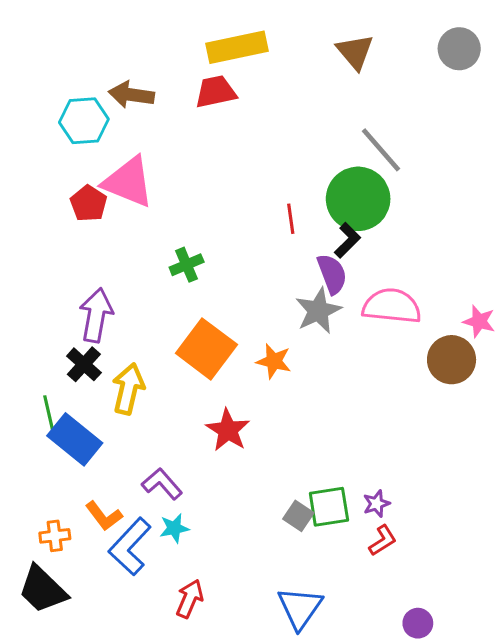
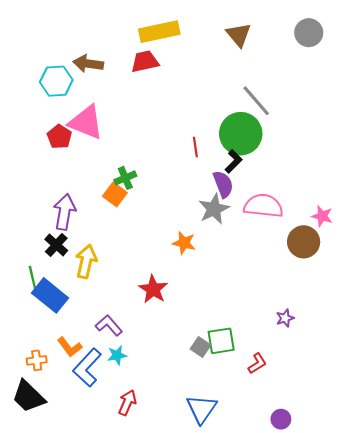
orange square: (206, 349) -> (115, 194), moved, size x0.6
purple star: (376, 504) -> (285, 318), moved

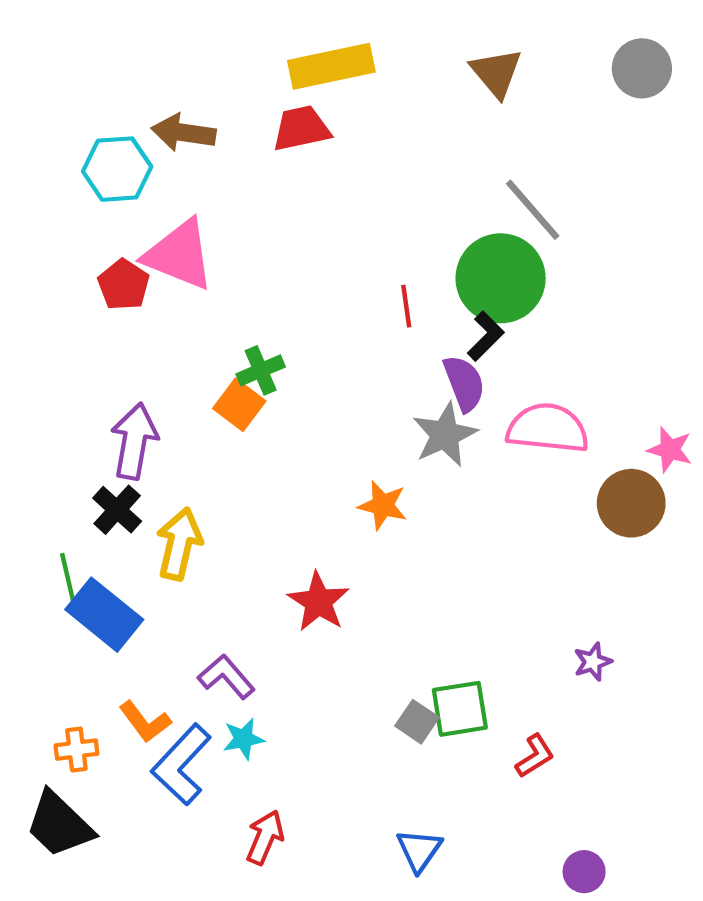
blue triangle: (202, 409) -> (419, 850), size x0.7

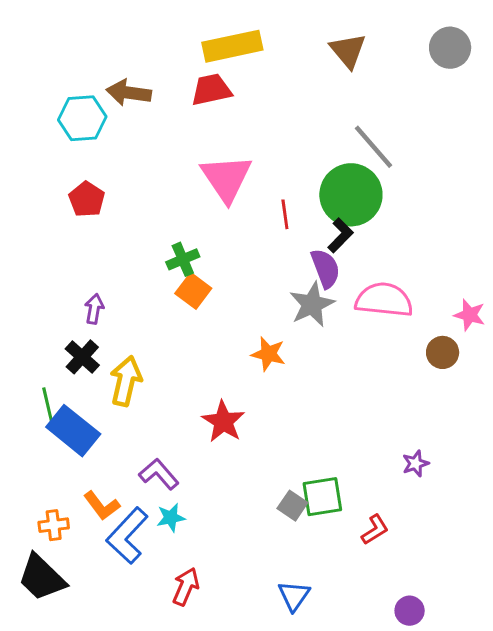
pink triangle: (179, 255) -> (226, 178), moved, turned 34
orange square: (239, 405) -> (193, 291), moved
purple arrow: (134, 441) -> (94, 309), size x0.6
brown circle: (631, 503) -> (443, 352), size x0.7

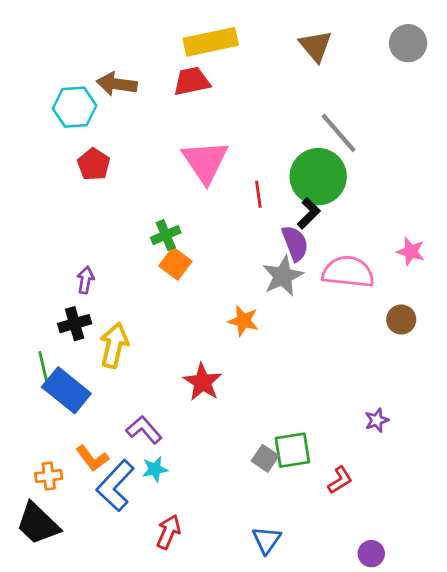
red pentagon: (87, 199) -> (94, 164), moved
pink star: (470, 315) -> (411, 251), moved
black cross: (82, 357) -> (75, 324), turned 32

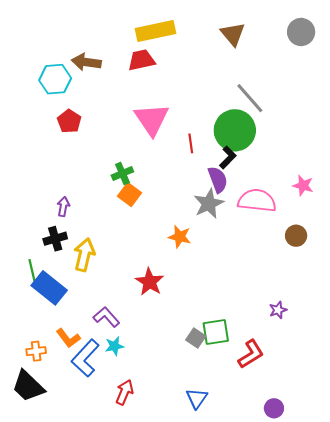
red L-shape: (340, 480) -> (251, 354), size x1.4

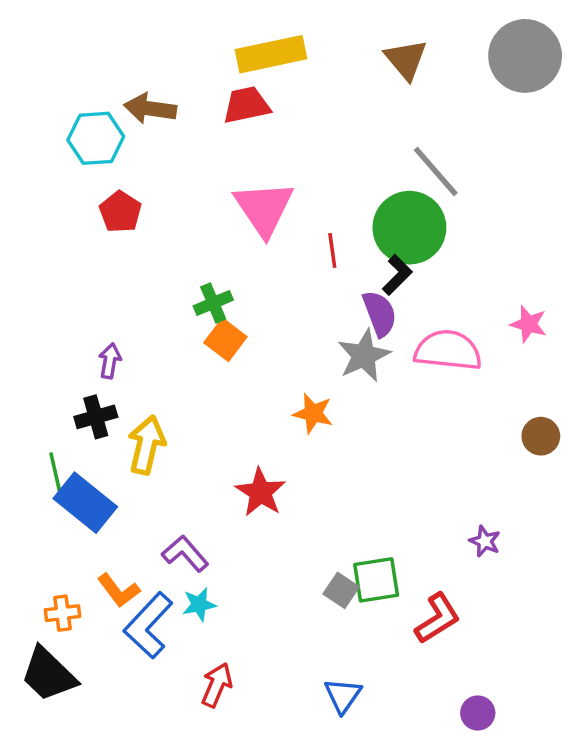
gray circle: (301, 32) -> (525, 56), size x1.5
brown circle: (296, 236) -> (541, 436), moved
purple star: (278, 310) -> (485, 541), turned -30

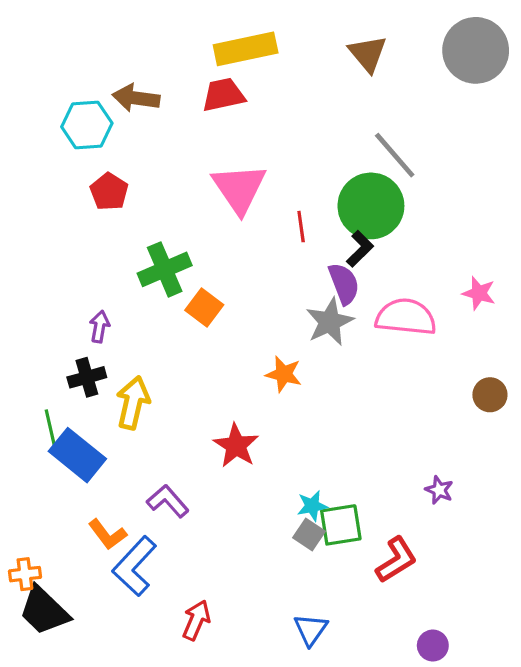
green cross: (213, 303) -> (165, 269), moved, size x1.5
cyan star: (199, 604) -> (312, 506), moved
orange cross: (62, 613) -> (25, 574), moved

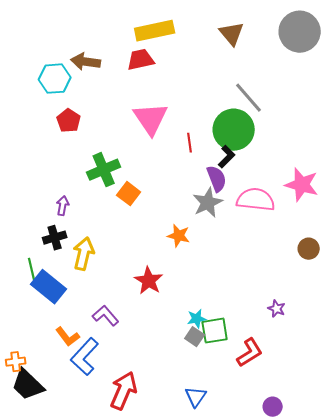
pink star: (479, 293) -> (302, 185), size x1.6
red arrow: (196, 620) -> (124, 391), size x1.5

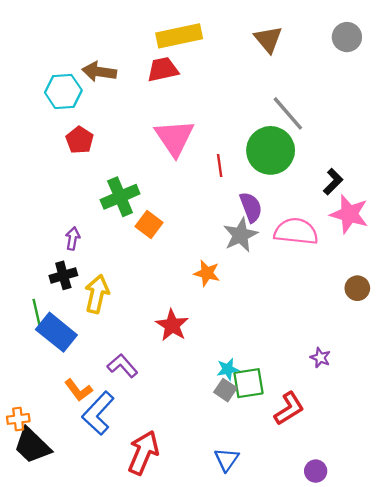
gray circle: (300, 32) -> (347, 37), size x0.6
black L-shape: (227, 157) -> (333, 182), moved

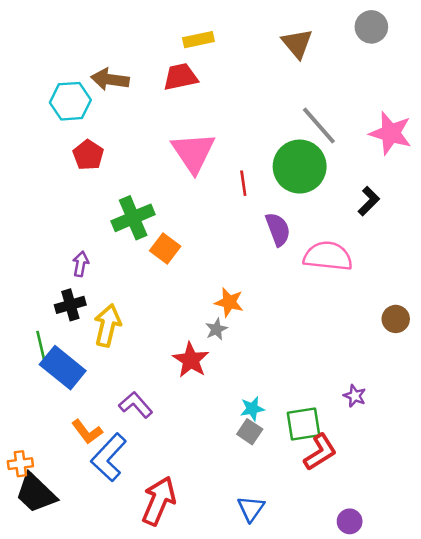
yellow rectangle: (179, 36) -> (198, 40), size x0.6
gray circle: (347, 37) -> (371, 27), moved
pink star: (349, 214) -> (391, 133), moved
gray star: (240, 235) -> (216, 329), moved, size x0.6
green square: (249, 383) -> (303, 424), moved

